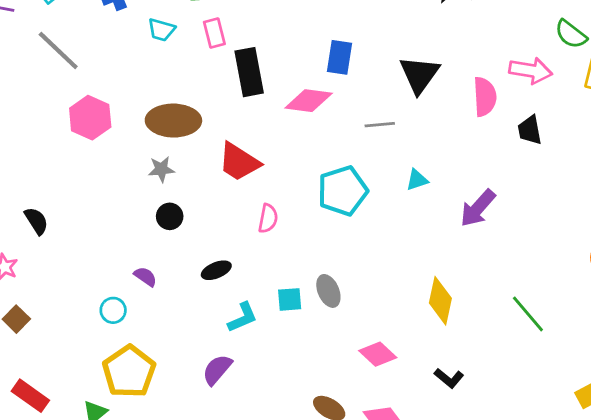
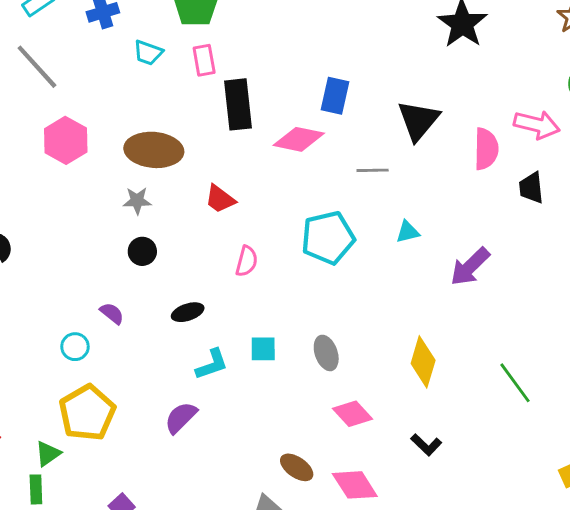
red trapezoid: (239, 162) -> (220, 199), size x0.7
gray ellipse: (328, 291) -> (326, 353), moved

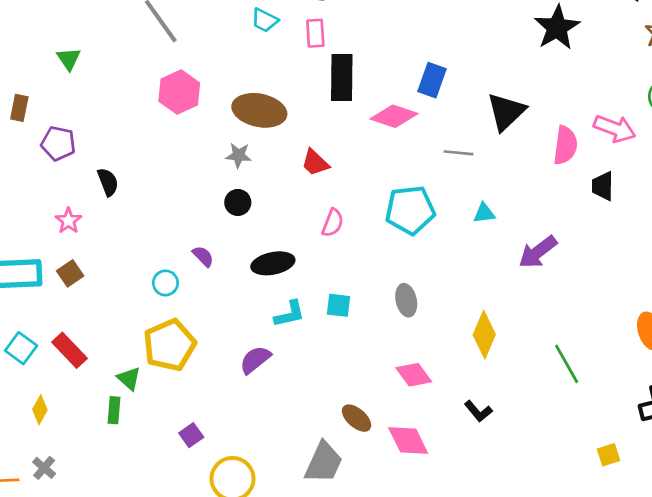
black ellipse: (188, 312) -> (273, 263), size x1.4
gray ellipse: (326, 353) -> (406, 300), moved
green triangle: (48, 454) -> (129, 378), turned -50

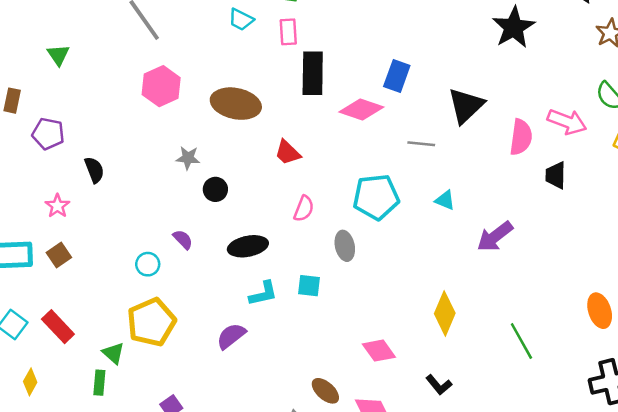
gray star: (239, 155) -> (188, 158), moved
cyan triangle: (484, 213) -> (445, 200), turned 30
gray ellipse: (406, 300) -> (345, 246), moved

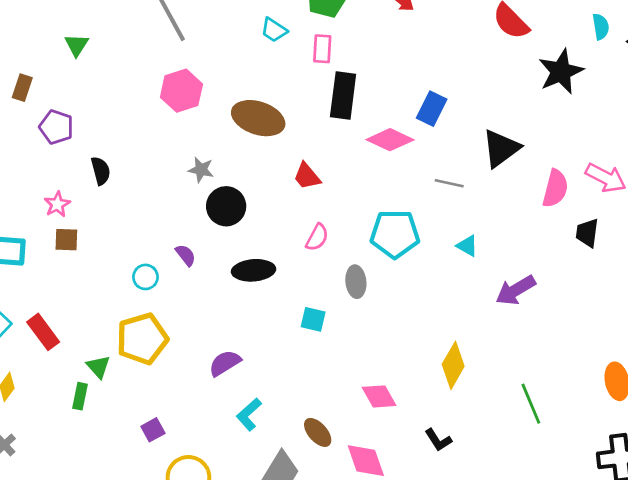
black circle: (215, 189) -> (226, 206), size x1.5
brown square: (59, 255) -> (66, 240), moved, turned 30
cyan L-shape: (263, 294) -> (249, 414), moved, turned 144

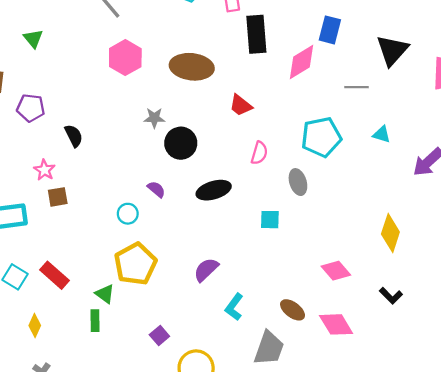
pink diamond: (390, 140) -> (302, 62), turned -45

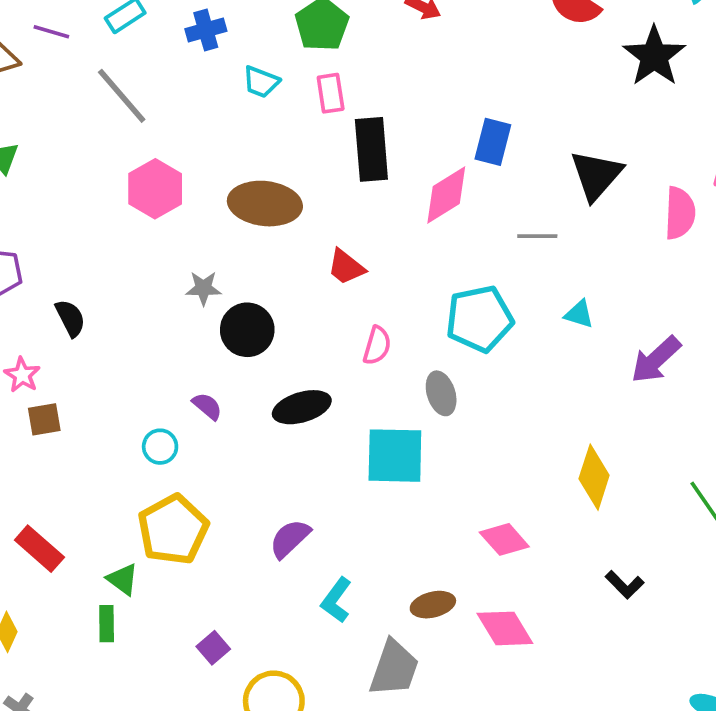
cyan square: (270, 220) -> (395, 456), size x1.8
black L-shape: (391, 296) -> (625, 585), moved
brown ellipse: (293, 310) -> (433, 605), turned -50

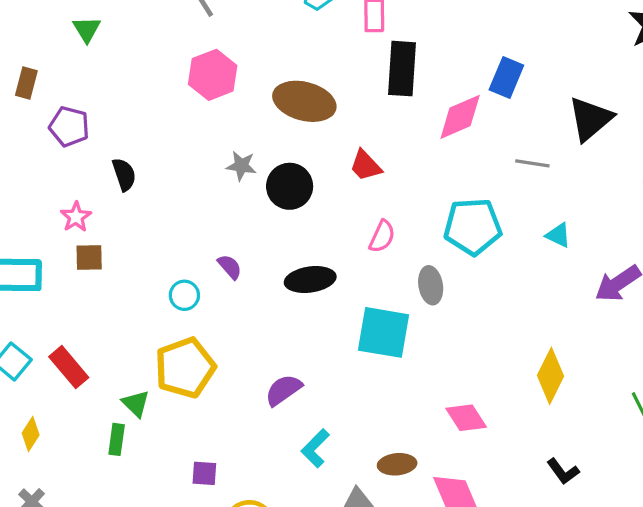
black circle: (247, 330) -> (290, 186), moved
purple square: (213, 648) -> (204, 473), turned 36

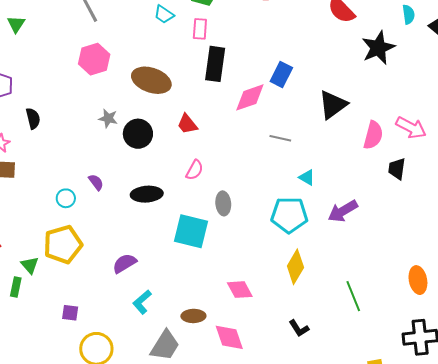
gray line: (532, 163) -> (280, 138), moved
cyan pentagon: (473, 227) -> (289, 215), moved

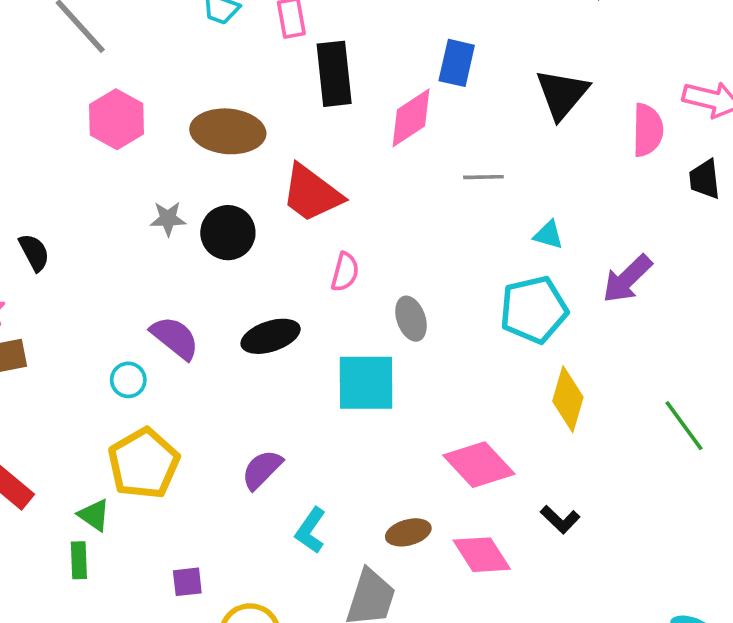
red trapezoid: (187, 124) -> (312, 193), size x1.6
purple semicircle: (96, 182) -> (175, 338), size x1.6
pink diamond: (240, 290) -> (479, 465), size x1.4
black L-shape: (299, 328) -> (560, 519), moved

